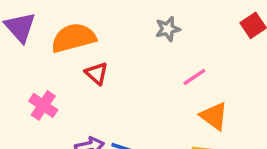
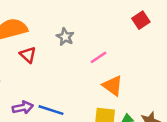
gray star: (168, 29) -> (65, 37), moved, turned -30

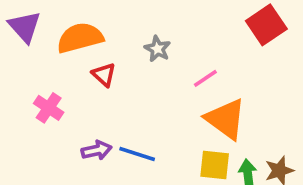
red square: (141, 20) -> (266, 25), size x1.5
orange triangle: (113, 86) -> (226, 119), size x1.4

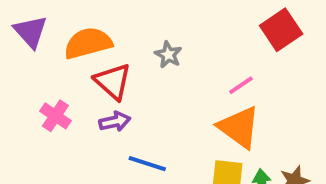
red triangle: (104, 75) -> (113, 81), size x1.5
pink line: (205, 78) -> (241, 85), moved
purple arrow: (97, 150) -> (115, 122), moved

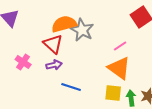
orange semicircle: (88, 43) -> (64, 24), moved
gray star: (168, 55) -> (82, 30), size x1.6

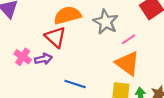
gray star: (82, 30) -> (106, 22), moved
purple arrow: (54, 65) -> (43, 59), moved

